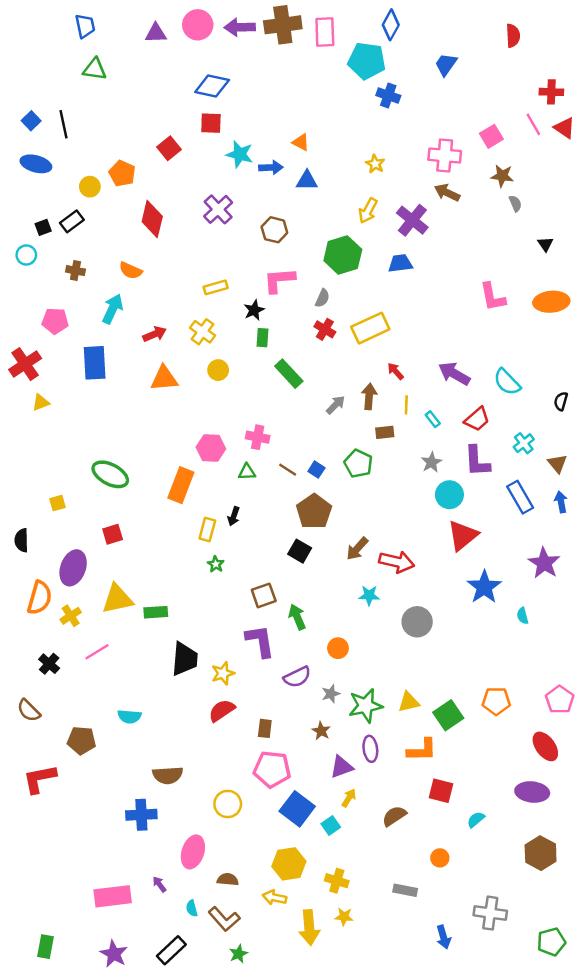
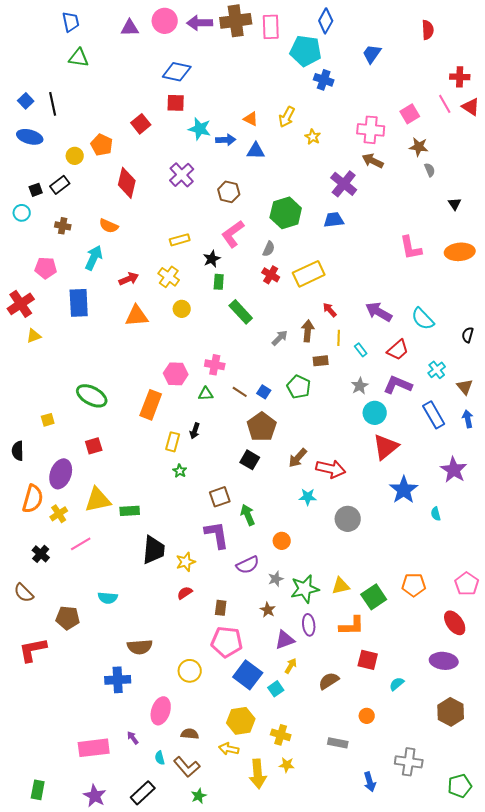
yellow arrow: (368, 211) -> (287, 117), moved
pink L-shape: (279, 280) -> (233, 234), turned -32
purple L-shape: (477, 461) -> (398, 385), turned 116
red semicircle: (222, 710) -> (185, 593), size x0.7

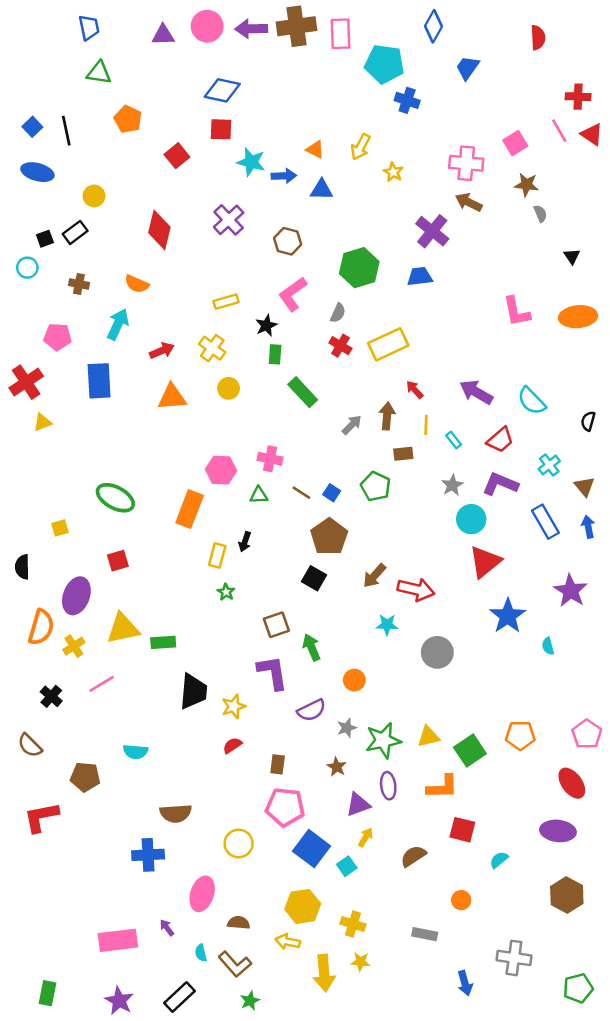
blue diamond: (326, 21) -> (433, 26), moved
orange pentagon: (102, 145) -> (128, 119), moved

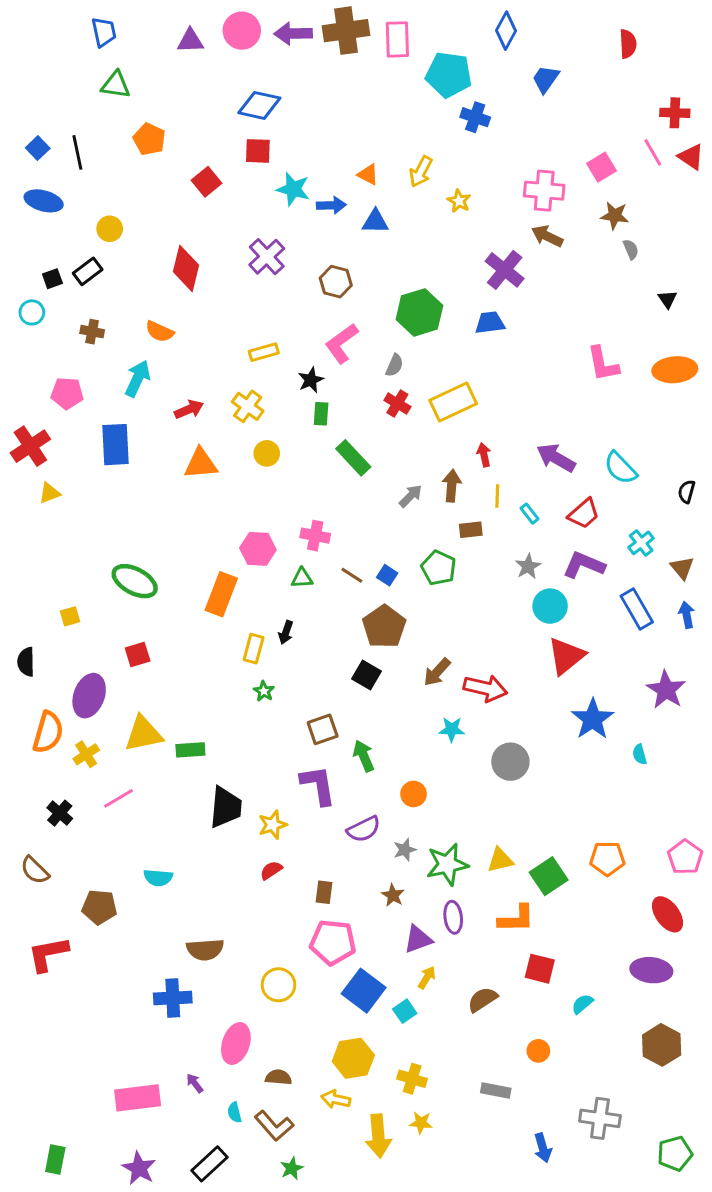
red arrow: (415, 390) -> (484, 455), turned 30

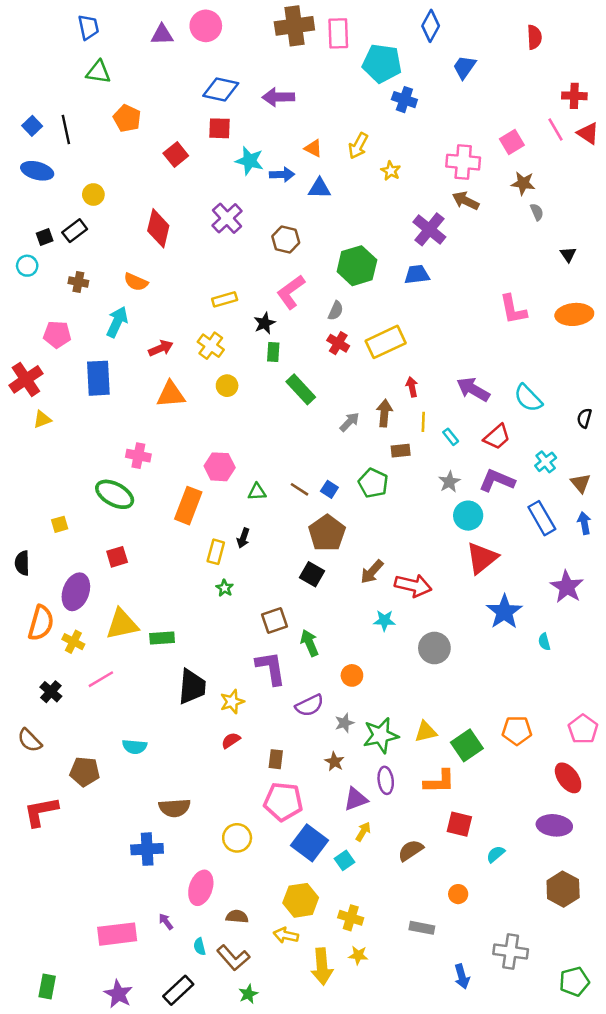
purple arrow: (293, 34) -> (278, 97), moved
pink cross: (315, 536) -> (138, 456), moved
yellow cross: (86, 754) -> (73, 642), turned -30

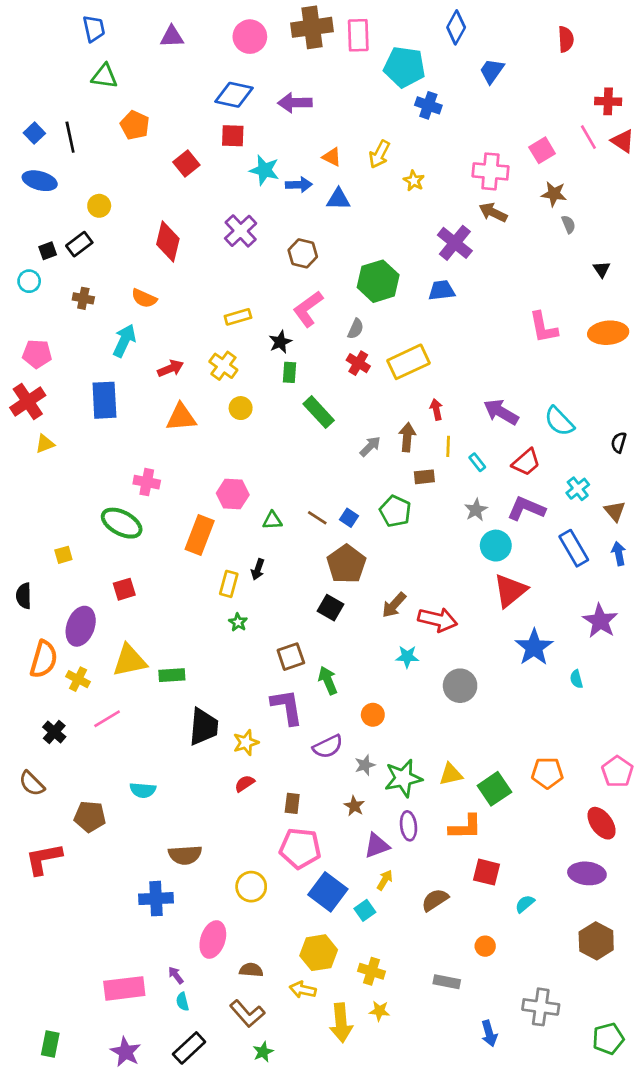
pink circle: (206, 26) -> (250, 37), moved
pink pentagon: (57, 334) -> (37, 354), moved
cyan semicircle: (200, 947) -> (182, 1002), moved

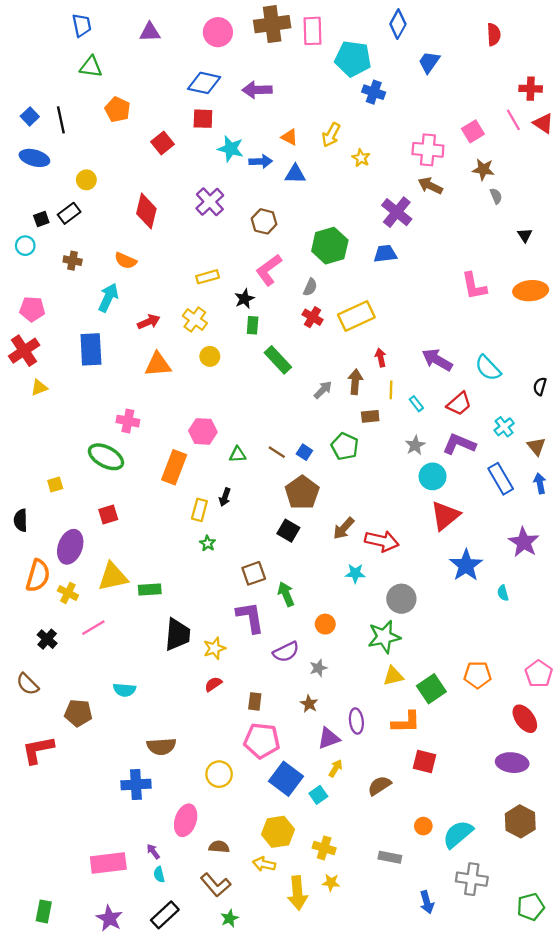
green star: (403, 778) -> (384, 637), moved
cyan semicircle: (525, 904) -> (458, 834), moved, size x1.8

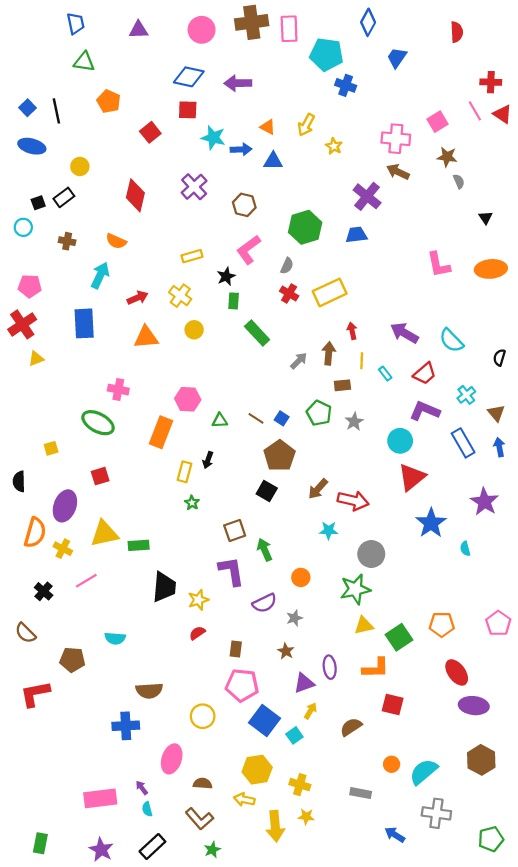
gray star: (415, 445) -> (354, 422), moved
red ellipse: (525, 719) -> (457, 672), moved
blue arrow: (427, 902) -> (395, 835), turned 138

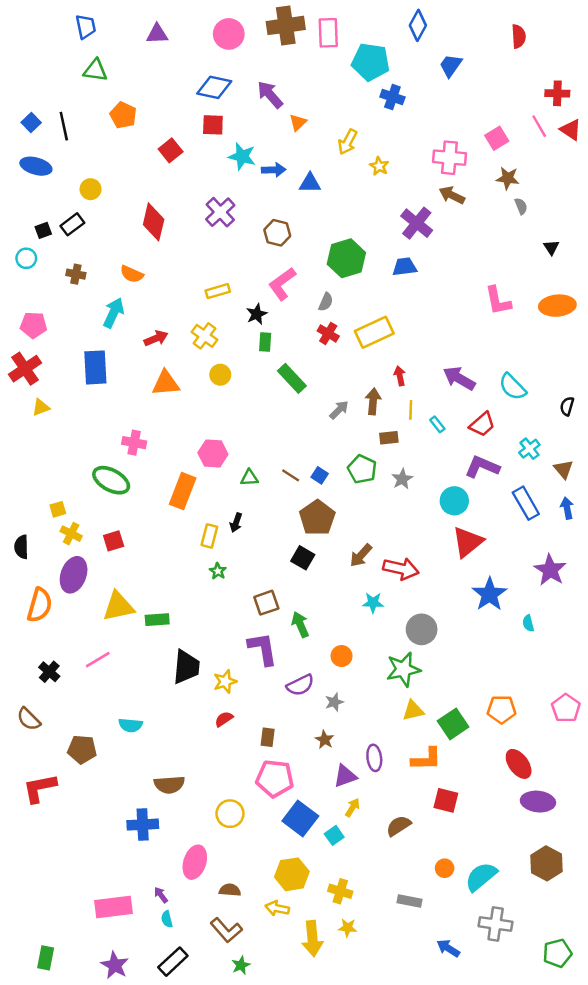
purple arrow: (238, 83) -> (270, 95), turned 50
orange triangle: (268, 127) -> (298, 122), moved, turned 49
yellow cross: (63, 549) -> (71, 534), moved

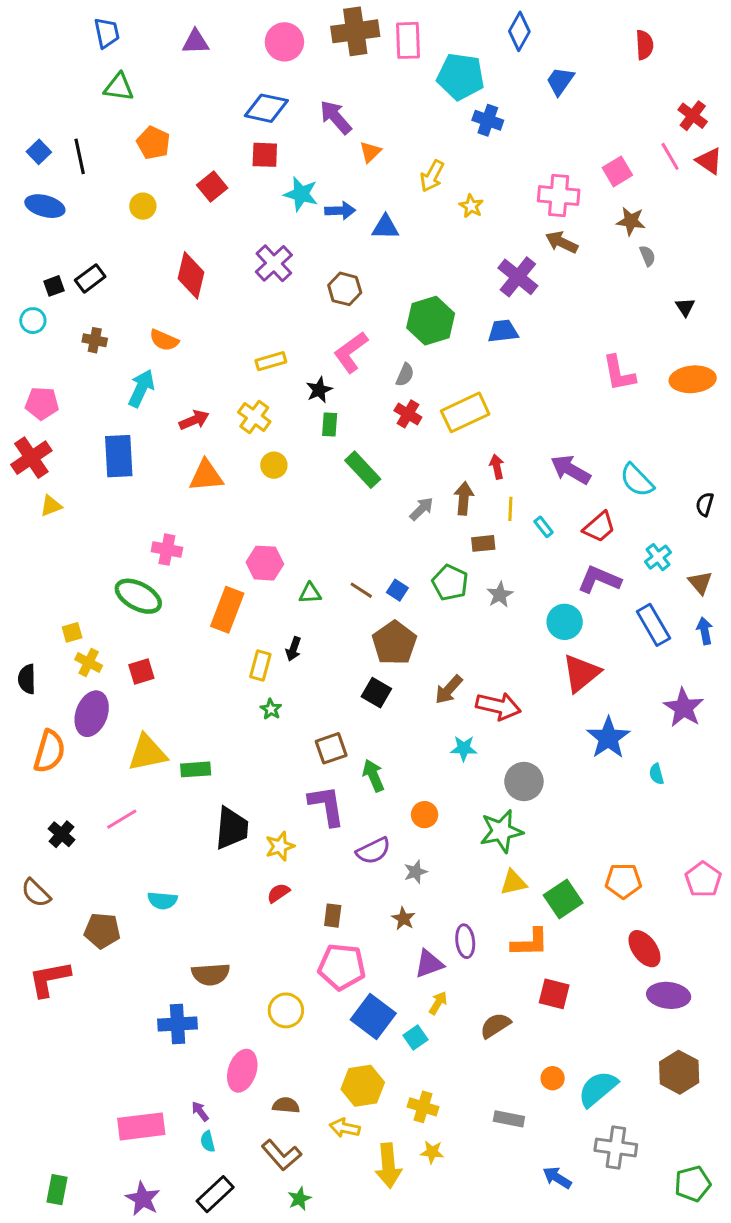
red cross: (557, 93) -> (693, 116), turned 35
yellow circle: (91, 189) -> (143, 206), moved

